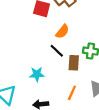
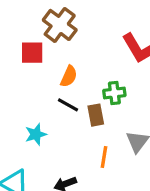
cyan star: (37, 74) -> (36, 134), moved

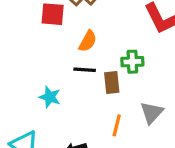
black line: (68, 105) -> (85, 70), turned -30
cyan star: (36, 134) -> (50, 97), turned 30

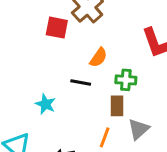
orange semicircle: (88, 41) -> (98, 58), moved
brown rectangle: (112, 82) -> (117, 106), moved

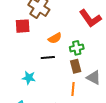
orange semicircle: (98, 58) -> (55, 38), turned 40
gray triangle: (138, 129) -> (94, 78), turned -35

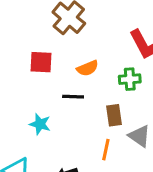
red square: (23, 26) -> (41, 62), moved
green cross: (77, 48) -> (130, 79), moved

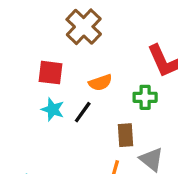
black line: (73, 97) -> (83, 112), turned -60
cyan star: (40, 124) -> (53, 109), moved

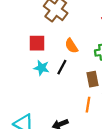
orange semicircle: (100, 83) -> (71, 46), turned 84

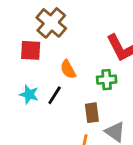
red square: (37, 43) -> (31, 50), moved

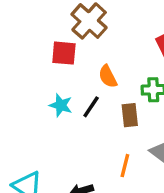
brown rectangle: (92, 113) -> (130, 115), moved

